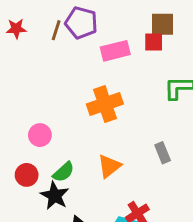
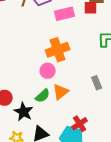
pink circle: (40, 135) -> (48, 71), moved
green semicircle: (64, 172) -> (43, 96), moved

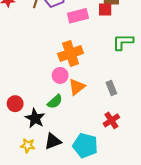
orange triangle: (61, 92) -> (77, 87), moved
red cross: (80, 124) -> (111, 120), moved

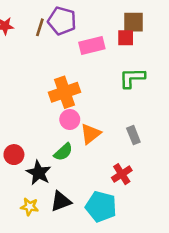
green L-shape: (123, 42) -> (132, 78), moved
orange cross: (71, 53) -> (65, 92), moved
red cross: (111, 120) -> (122, 174), moved

